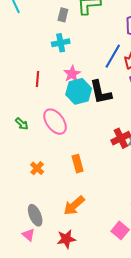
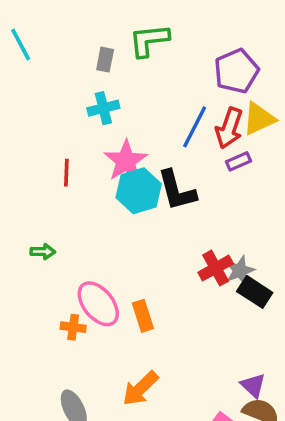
pink star: (72, 74) -> (126, 161), size x1.4
pink ellipse: (55, 122) -> (98, 304), moved
green arrow: (22, 124) -> (43, 252), turned -40
orange cross: (37, 168) -> (73, 327), turned -32

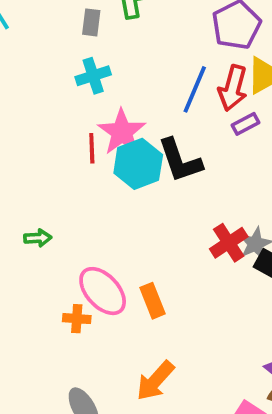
red line: (66, 173) -> (92, 148), moved

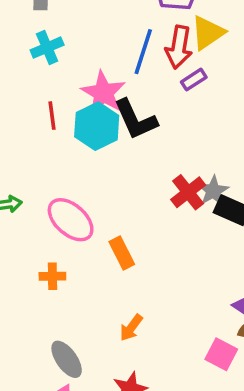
pink star: (122, 132) -> (103, 93), moved
pink ellipse: (103, 291) -> (71, 220), moved
orange arrow: (155, 381) -> (131, 328), size x0.7

